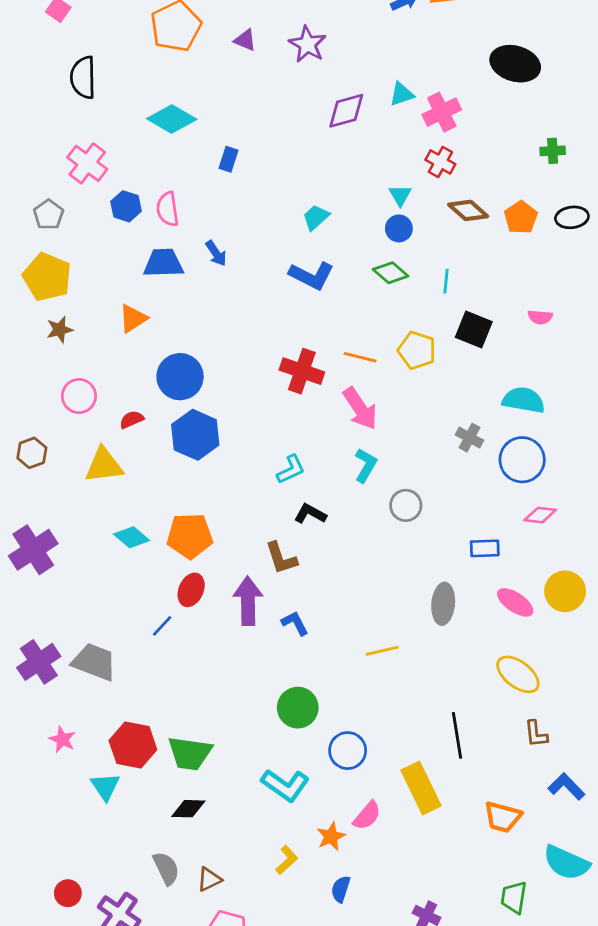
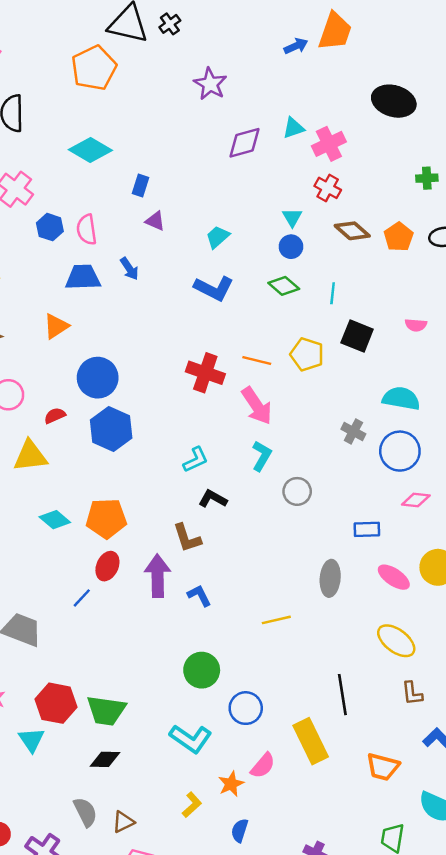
purple triangle: (245, 40) -> (155, 221), moved

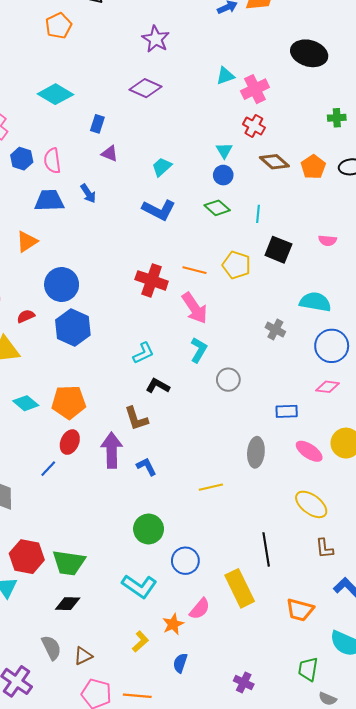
orange pentagon: (94, 68) -> (59, 26), size x0.7
purple diamond: (244, 143) -> (145, 88), moved, turned 40
blue circle: (400, 451) -> (332, 346), moved

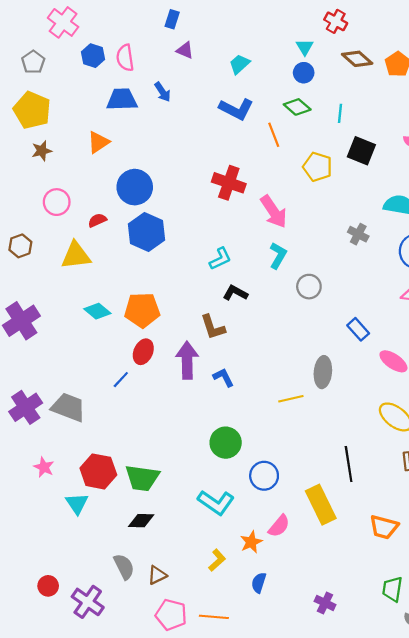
orange line: (195, 270) -> (274, 135), moved, turned 55
blue rectangle: (287, 411) -> (358, 329), moved, turned 50
gray ellipse: (256, 452) -> (323, 372), moved

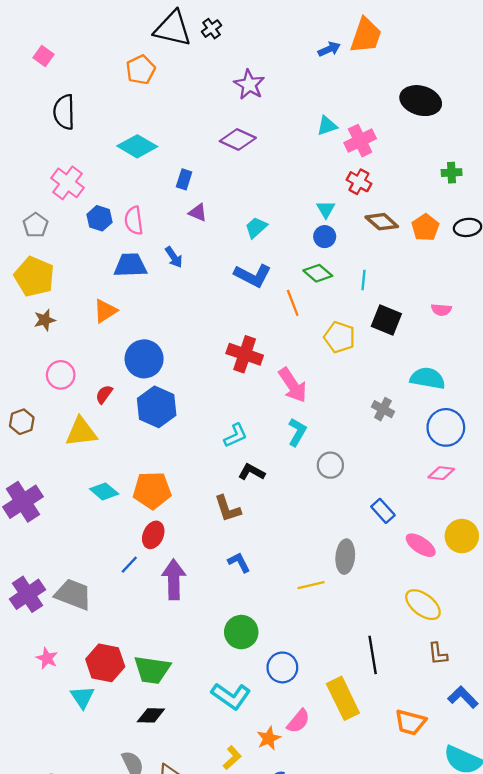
red semicircle: (97, 220) -> (104, 394), turned -30
purple arrow: (187, 360) -> (174, 579), moved

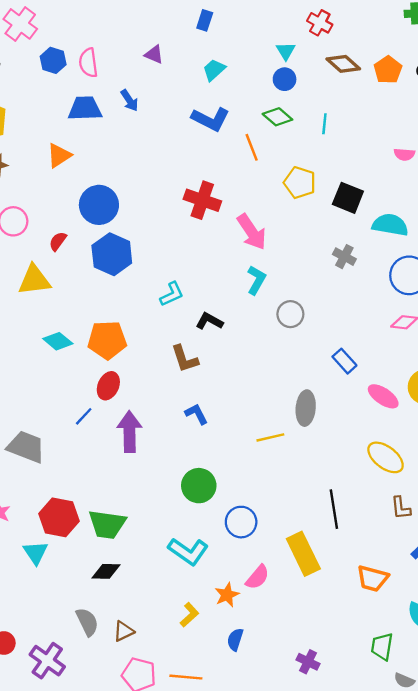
blue rectangle: (184, 179) -> (205, 20), moved
black square: (386, 320) -> (348, 198), moved
cyan L-shape: (236, 435) -> (172, 294), moved

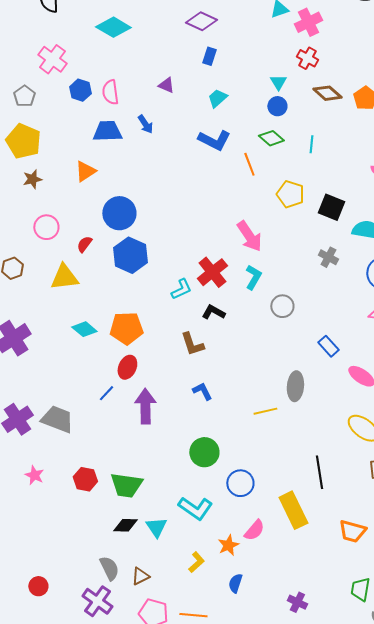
red cross: (202, 200) -> (212, 272), moved, turned 32
red hexagon: (59, 517) -> (85, 479), size x0.7
cyan triangle: (36, 553) -> (156, 527), moved
purple cross: (47, 661) -> (97, 601), moved

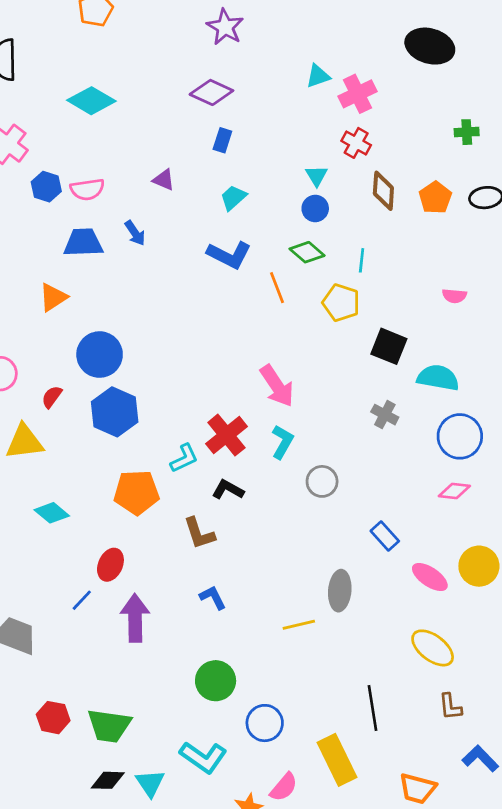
pink semicircle: (110, 92) -> (87, 189), turned -90
brown diamond: (327, 93) -> (383, 191), turned 52
yellow pentagon: (290, 194) -> (341, 303), moved
orange pentagon: (126, 328) -> (136, 492), moved

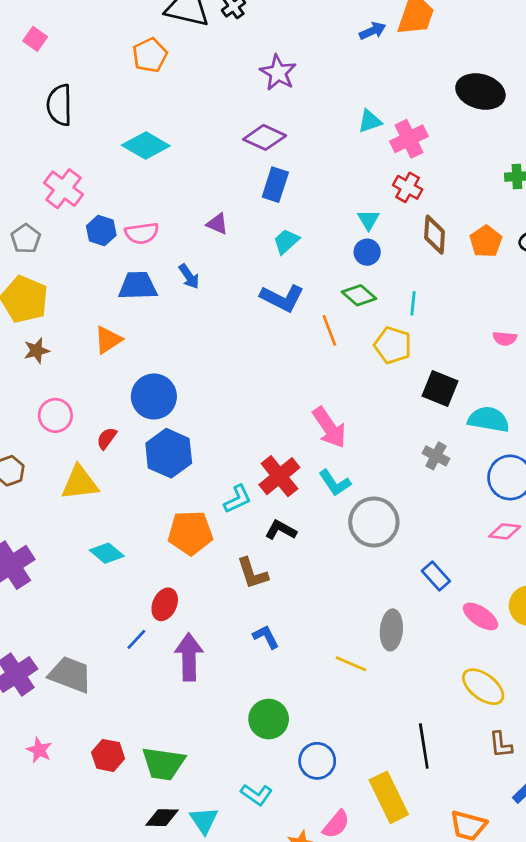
blue rectangle: (222, 140) -> (275, 185), size x1.4
cyan L-shape: (282, 442) -> (335, 483), turned 116
gray circle: (322, 481) -> (374, 522), size x1.6
yellow line: (299, 625) -> (351, 664), turned 36
cyan L-shape: (203, 757) -> (256, 795), size x0.7

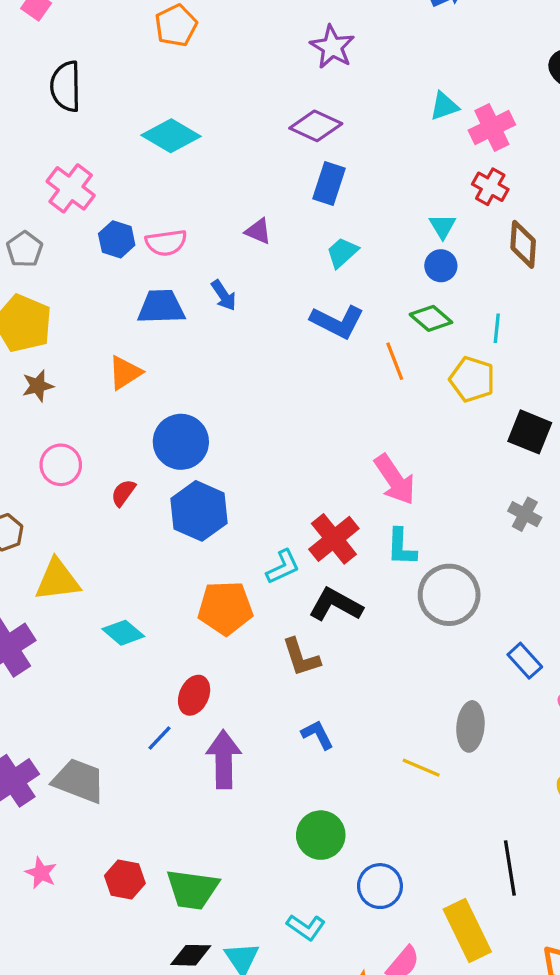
yellow triangle: (80, 483) -> (57, 580), moved
cyan L-shape: (335, 483) -> (401, 547), turned 36
black L-shape: (281, 530) -> (336, 605), size x1.4

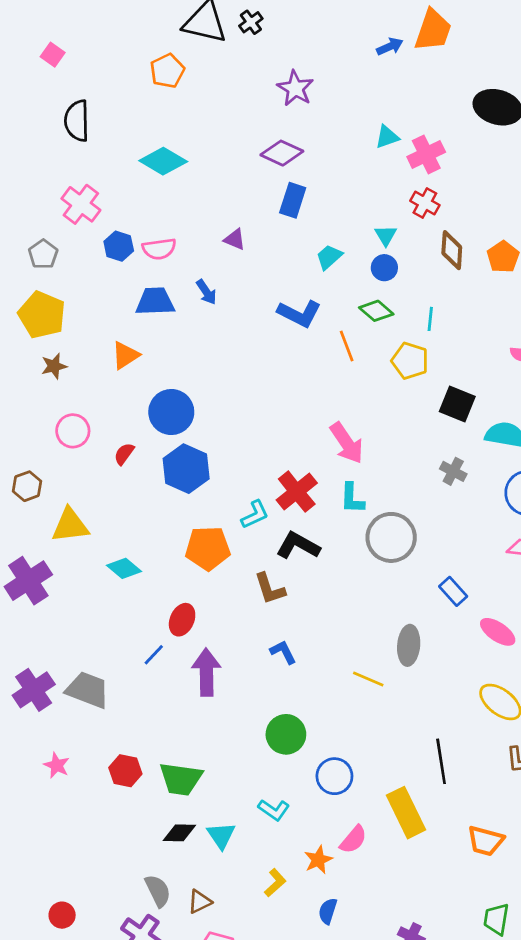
cyan trapezoid: (342, 253) -> (329, 257), moved

